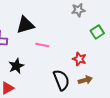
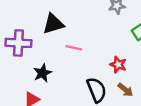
brown arrow: (85, 80) -> (125, 90), turned 56

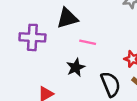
black star: (43, 73) -> (76, 67), moved

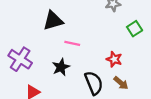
purple cross: (32, 37) -> (20, 59), moved, turned 30

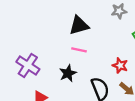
black triangle: (53, 21) -> (79, 25), moved

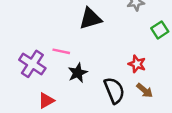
pink line: (79, 50) -> (61, 51), moved

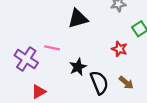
red star: (137, 64) -> (119, 49), moved
black star: (78, 73) -> (78, 67), moved

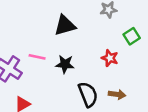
black star: (78, 67) -> (65, 64), moved, turned 30
brown arrow: (126, 83) -> (117, 94), turned -32

